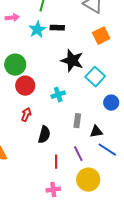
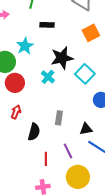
cyan star: (37, 30) -> (25, 46), moved
black star: (72, 61) -> (62, 58), turned -30
cyan cross: (58, 95) -> (48, 77), moved, turned -32
gray rectangle: (77, 121) -> (59, 118), moved

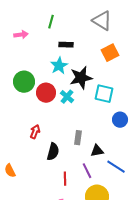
cyan star: (25, 46) -> (59, 66), moved
cyan square: (85, 74) -> (104, 94), turned -30
red circle: (15, 83) -> (46, 93), moved
black triangle: (86, 129) -> (97, 151), moved

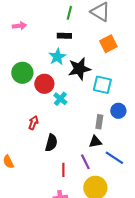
green line: (51, 22) -> (69, 13), moved
cyan cross: (67, 97) -> (60, 99), moved
gray rectangle: (78, 138) -> (99, 122), moved

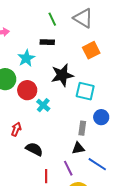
green line: (69, 13) -> (52, 19), turned -40
cyan star: (57, 57) -> (26, 58), moved
black semicircle: (51, 143) -> (34, 149), turned -78

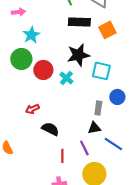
black rectangle: (47, 42) -> (79, 22), moved, size x1.5
cyan star: (26, 58) -> (31, 35), moved
cyan cross: (43, 105) -> (66, 78), moved
red arrow: (16, 129) -> (32, 109), turned -136

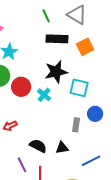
black triangle: (94, 128) -> (62, 148), moved
black semicircle: (50, 129) -> (38, 146), moved
blue line: (113, 144) -> (91, 161), turned -60
purple line: (84, 148) -> (22, 165), moved

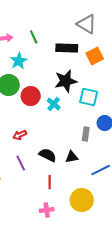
green line: (46, 16) -> (34, 37), moved
purple line: (22, 165) -> (21, 163), moved

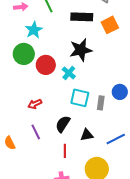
cyan square: (89, 97) -> (80, 98), moved
black semicircle: (48, 155) -> (63, 124), turned -84
black triangle: (72, 157) -> (87, 135), moved

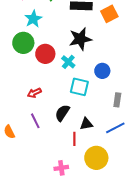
blue circle: (120, 92) -> (102, 71), moved
gray rectangle: (101, 103) -> (117, 100), moved
red line: (65, 151) -> (74, 139), moved

